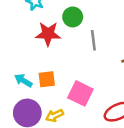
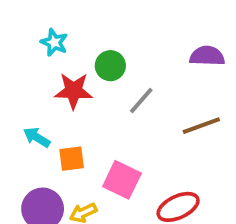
gray line: (93, 40) -> (141, 101), turned 48
cyan arrow: (23, 81) -> (37, 137), moved

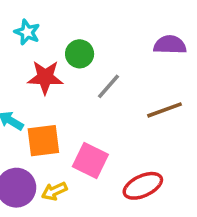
orange square: (72, 159) -> (43, 141), size x1.4

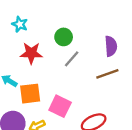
purple semicircle: (170, 45) -> (111, 46), moved, turned 84
green circle: (80, 54) -> (64, 37), moved

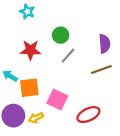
cyan star: (20, 24) -> (27, 12), moved

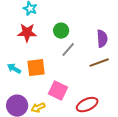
red star: (30, 50) -> (27, 33), moved
orange square: (29, 88) -> (36, 68), moved

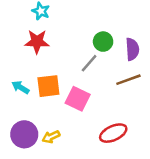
green circle: (61, 31) -> (103, 42), moved
pink square: (58, 91) -> (78, 99), moved

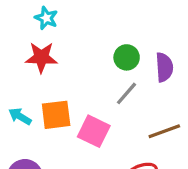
gray line: (89, 63) -> (127, 93), moved
brown line: (128, 80) -> (164, 131), moved

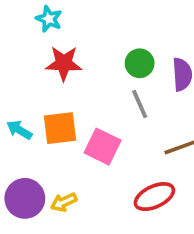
red star: (41, 57) -> (64, 63), moved
gray line: (127, 93) -> (140, 104), turned -65

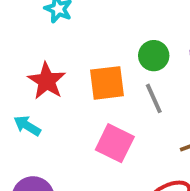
red star: (64, 63) -> (47, 81), moved, turned 30
orange square: (60, 128) -> (107, 83), moved

